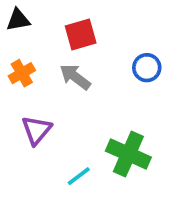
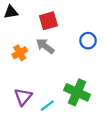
orange cross: (22, 73) -> (20, 53), moved
purple triangle: (37, 130) -> (23, 97), moved

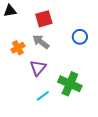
purple triangle: (23, 97) -> (38, 68), moved

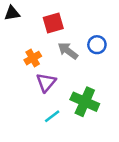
gray arrow: (41, 42) -> (68, 51), moved
orange cross: (18, 48) -> (33, 58), moved

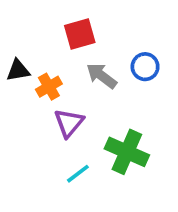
black triangle: (12, 13) -> (18, 70), moved

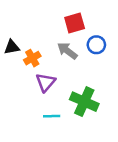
red square: (80, 34) -> (75, 23), moved
cyan line: (78, 174) -> (52, 116), turned 35

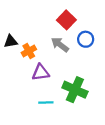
red square: (75, 23) -> (66, 20), turned -30
purple triangle: (46, 82) -> (41, 72), turned 42

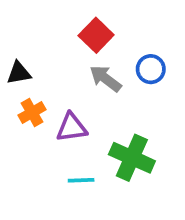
red square: (66, 20) -> (96, 35), moved
orange cross: (29, 51) -> (32, 112), moved

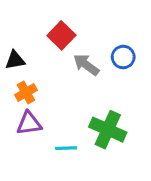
red square: (96, 35) -> (61, 35), moved
purple triangle: (72, 128) -> (29, 123), moved

